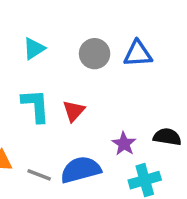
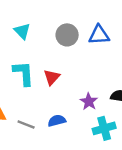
cyan triangle: (34, 48) -> (22, 31), turned -42
blue semicircle: (81, 170) -> (57, 121), size x0.6

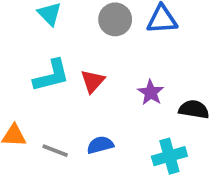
cyan L-shape: (24, 73) -> (51, 76), turned 80
purple star: (89, 101) -> (151, 92), moved

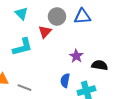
red triangle: (93, 81) -> (45, 32), moved
blue semicircle: (100, 145) -> (65, 80), moved, turned -64

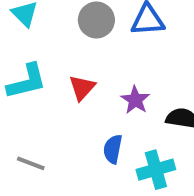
red triangle: (45, 32) -> (82, 88), moved

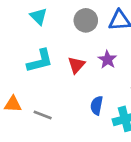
purple star: (135, 100) -> (107, 60), moved

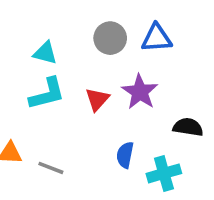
cyan triangle: (39, 16) -> (45, 53), moved, turned -30
purple star: (107, 60) -> (140, 92), size x1.4

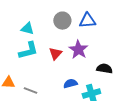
blue semicircle: (125, 155) -> (70, 84), turned 64

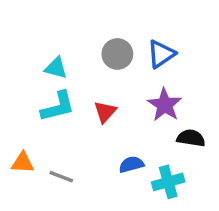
blue triangle: (87, 21) -> (161, 54), turned -30
purple star: (78, 50) -> (165, 105), moved

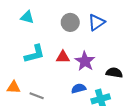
cyan triangle: (56, 68) -> (27, 17), moved
purple star: (165, 105) -> (85, 61), moved
red triangle: (105, 112) -> (63, 57), turned 48

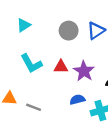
cyan triangle: (27, 17) -> (24, 25), turned -48
cyan L-shape: (35, 54) -> (31, 63), turned 75

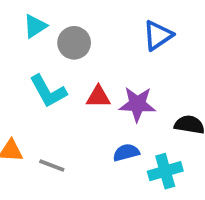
gray circle: (69, 31) -> (74, 43), moved
purple star: (84, 71) -> (137, 104), turned -30

